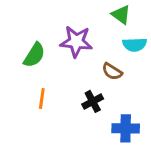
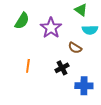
purple star: (76, 42) -> (51, 28), turned 30
green semicircle: (34, 55) -> (22, 21), moved

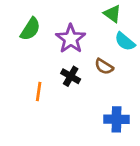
cyan semicircle: (90, 30) -> (125, 42), turned 42
black cross: (62, 68) -> (71, 76), moved, turned -32

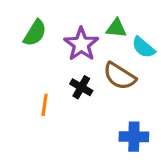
green triangle: (112, 14) -> (116, 28), moved, turned -30
brown semicircle: (104, 67) -> (120, 76), size x1.5

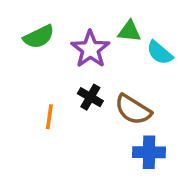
green semicircle: (35, 33) -> (39, 37), turned 32
brown semicircle: (120, 76) -> (133, 110), moved

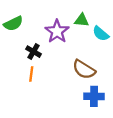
green semicircle: (39, 37) -> (13, 24), moved
black cross: (90, 97) -> (33, 52), moved

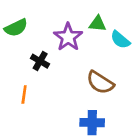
orange line: (31, 74) -> (24, 95), moved
blue cross: (94, 96) -> (92, 123), moved

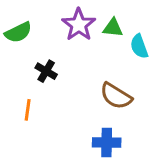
purple star: (68, 37) -> (79, 25), moved
cyan semicircle: (120, 40) -> (139, 46), turned 30

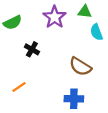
green triangle: (113, 28) -> (85, 12), moved
orange line: (28, 110) -> (19, 87), moved, turned 48

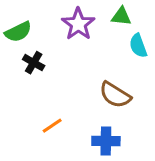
black cross: (32, 49) -> (34, 63), moved
orange line: (19, 87) -> (52, 126), moved

